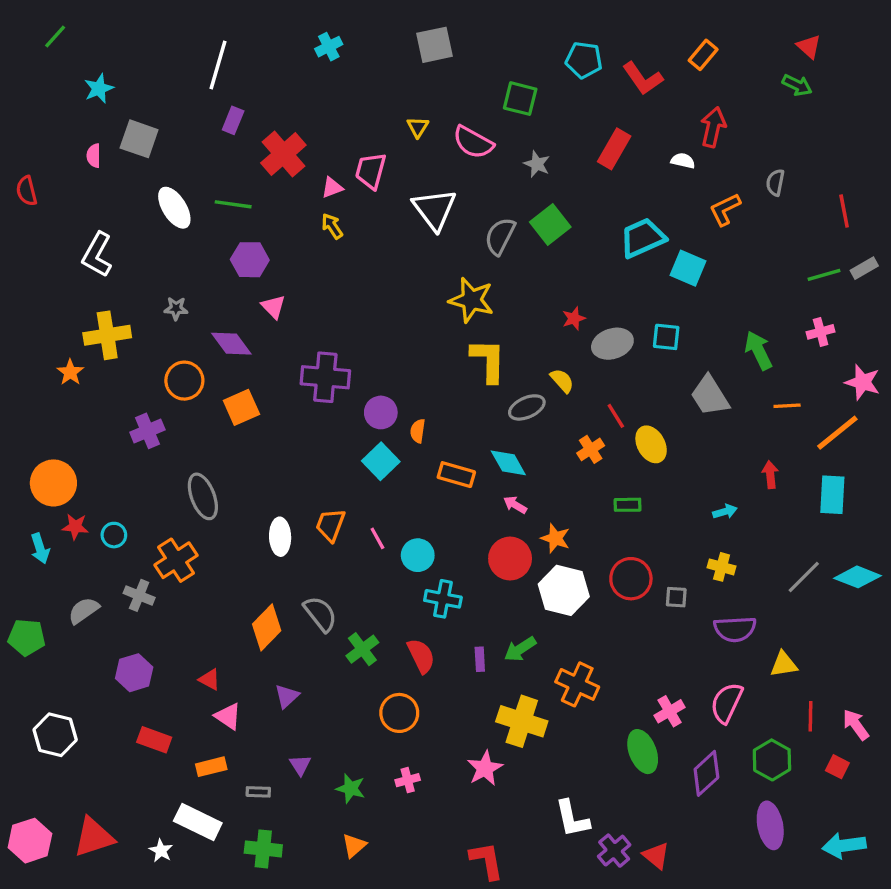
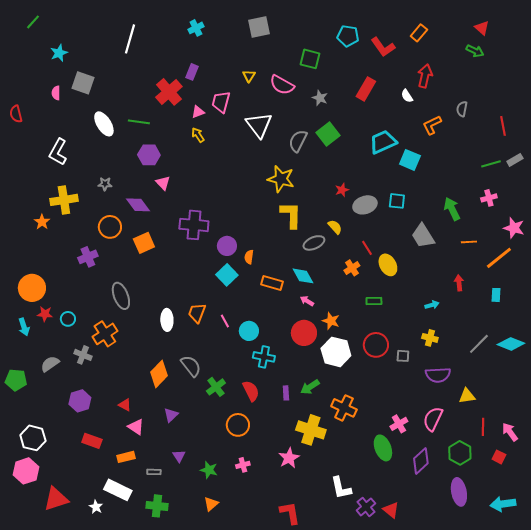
purple rectangle: (233, 120) -> (192, 72), moved
white semicircle: (683, 161) -> (407, 96), turned -136
cyan rectangle: (832, 495) -> (496, 295), size x0.6
pink hexagon: (30, 841) -> (26, 471), moved

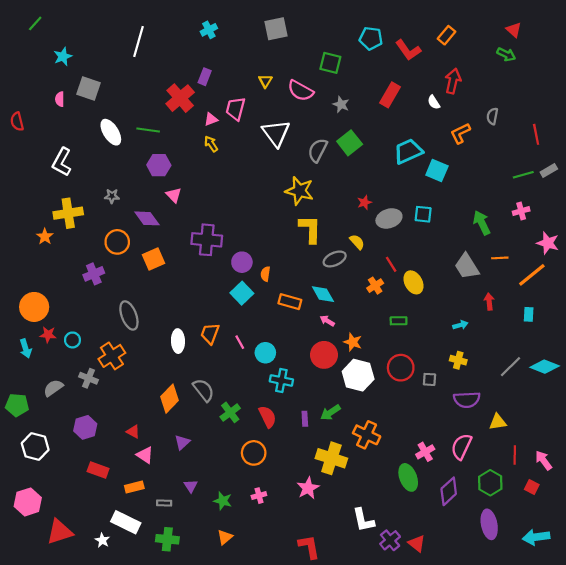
gray trapezoid: (423, 236) -> (467, 266), moved
white hexagon: (33, 438) -> (35, 447), moved

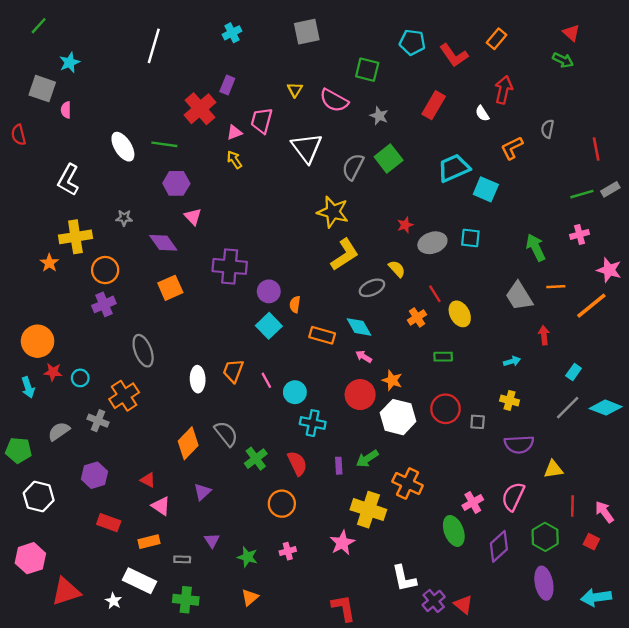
gray square: (88, 88) -> (42, 89), moved
yellow L-shape: (310, 229) -> (345, 255), turned 56
orange circle: (117, 242) -> (105, 270), moved
cyan rectangle: (529, 314) -> (574, 372), moved, turned 32

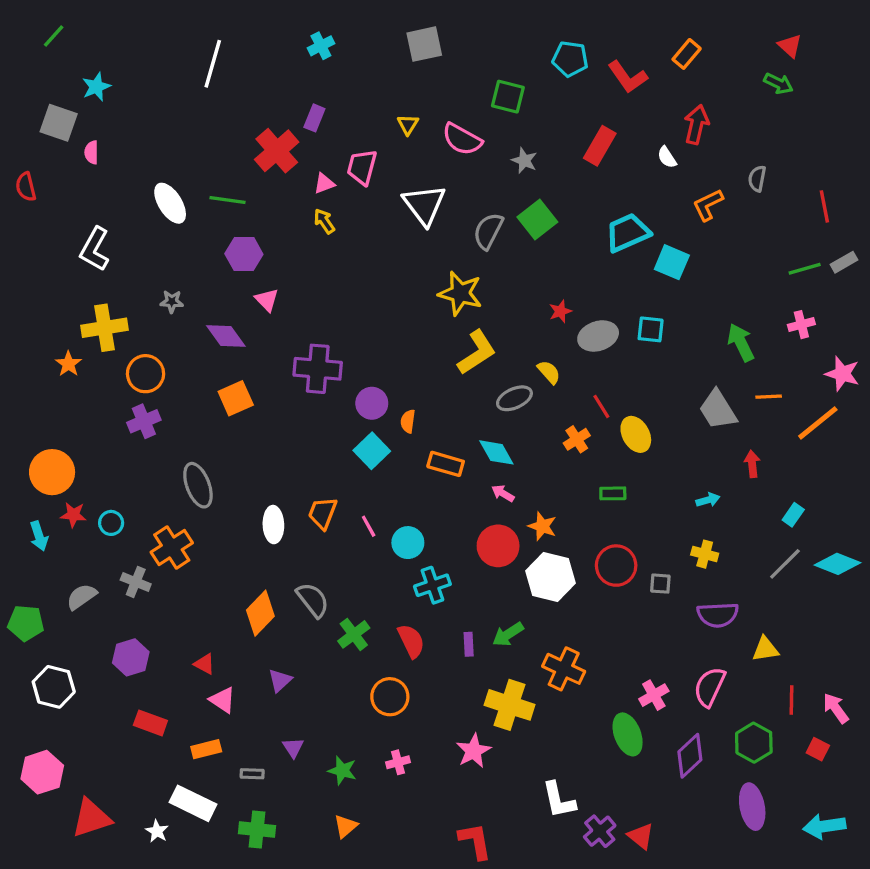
cyan cross: (313, 423) -> (432, 585), turned -30

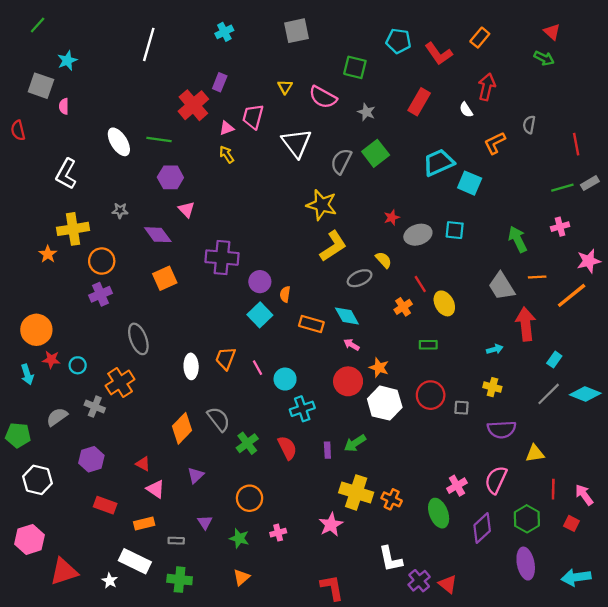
pink star: (842, 374) -> (589, 261), turned -30
red arrow: (752, 464) -> (526, 324), size x1.8
orange cross: (564, 669) -> (392, 499), moved, size x0.7
orange circle: (390, 697) -> (250, 498), moved

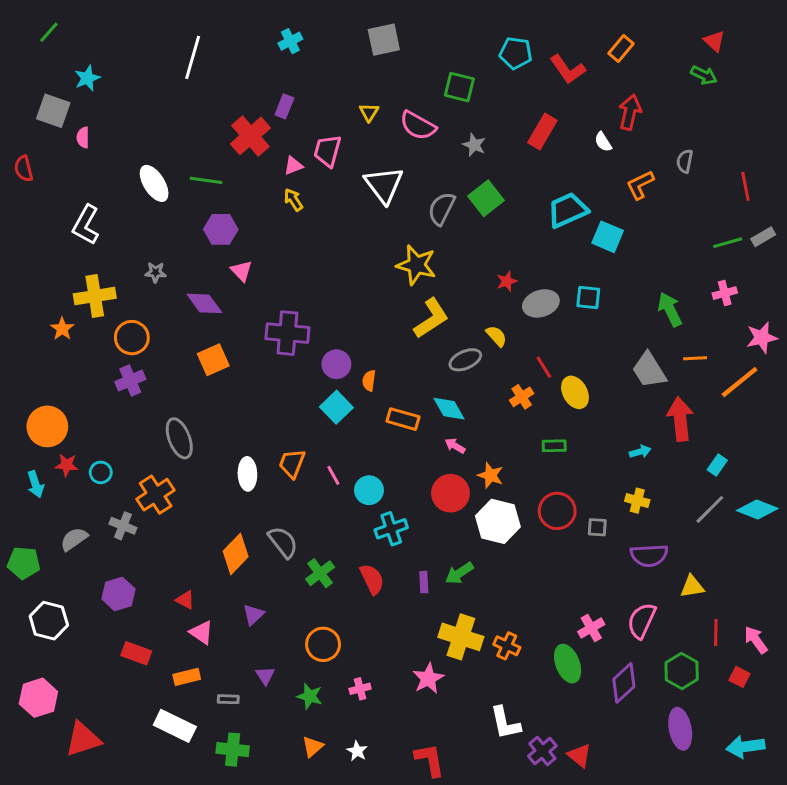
white star: (110, 581) -> (357, 751), moved

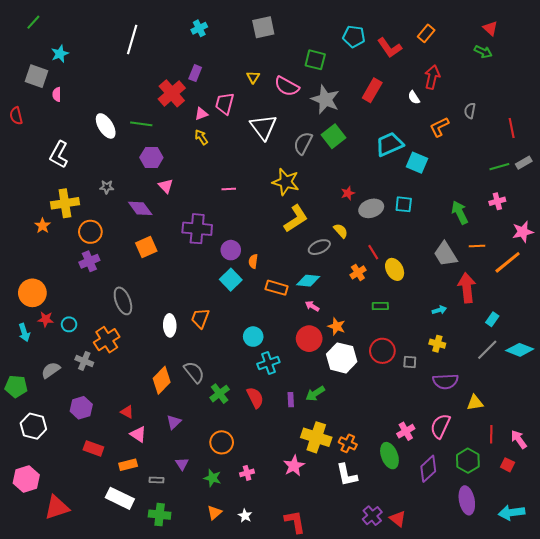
gray star: (474, 145) -> (325, 100), size x1.8
cyan diamond: (449, 409) -> (308, 281), turned -55
pink line: (333, 475) -> (229, 189), moved, turned -64
white L-shape: (505, 723) -> (347, 475), moved

